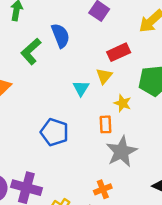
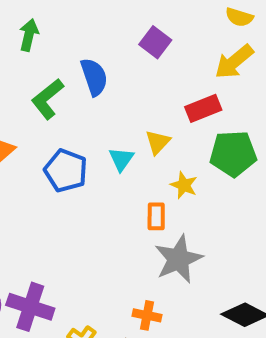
red rectangle: (119, 52) -> (203, 108), moved
blue pentagon: (54, 132) -> (66, 171), moved
orange cross: (103, 189) -> (147, 315), turned 30

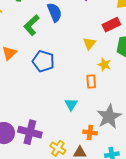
cyan triangle: (121, 159) -> (71, 104), moved
gray star: (178, 259) -> (109, 117), moved

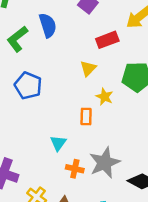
red rectangle: (111, 25) -> (107, 40), moved
orange cross: (90, 132) -> (75, 169), moved

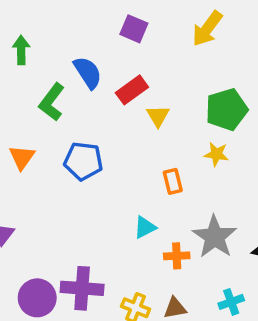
red rectangle: (107, 40) -> (132, 90), moved
yellow star: (104, 97) -> (216, 154), moved
cyan triangle: (58, 143) -> (145, 227), turned 42

